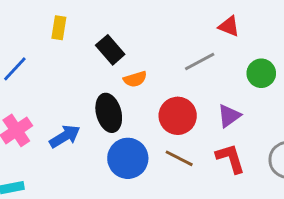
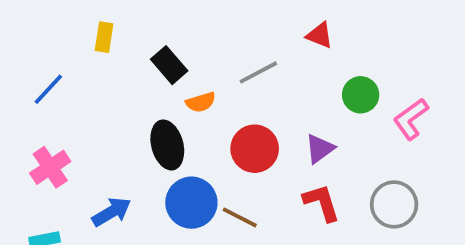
gray line: (200, 62) -> (258, 72), moved
blue arrow: (65, 136) -> (112, 212), moved
brown line: (179, 158) -> (240, 217), moved

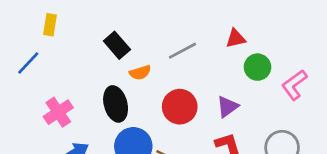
red triangle: (320, 35) -> (236, 38), moved, turned -35
yellow rectangle: (104, 37) -> (50, 25), moved
pink cross: (50, 167) -> (58, 112), moved

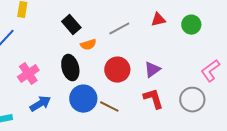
green circle: (257, 67) -> (191, 25), moved
pink L-shape: (294, 85) -> (210, 71), moved

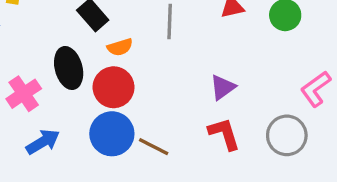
gray line: (119, 29) -> (170, 21), turned -60
black ellipse: (70, 68) -> (69, 68), moved
red circle: (117, 70) -> (114, 87), moved

